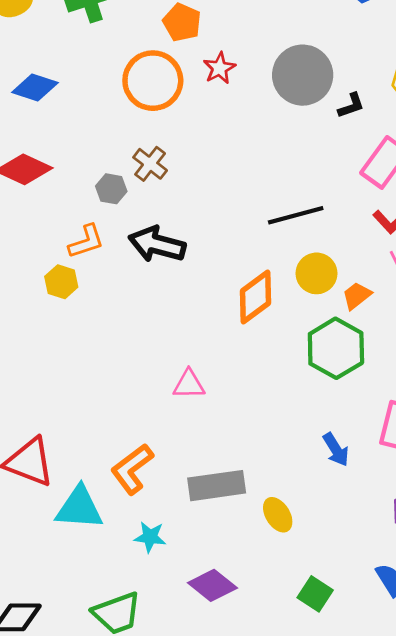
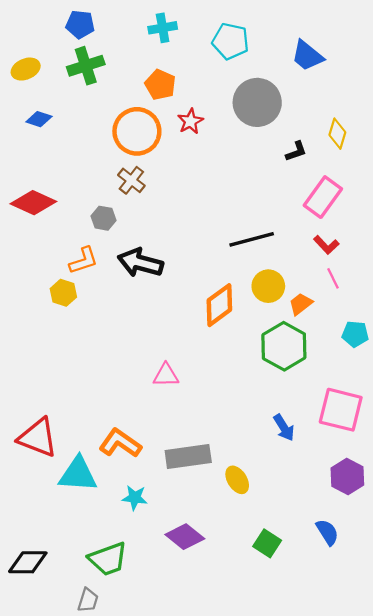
gray circle: (303, 75) -> (257, 102), moved
blue diamond: (35, 88) -> (39, 119), moved, size x0.7
brown cross: (150, 164) -> (131, 180), moved
orange L-shape: (132, 469) -> (120, 443), turned 72

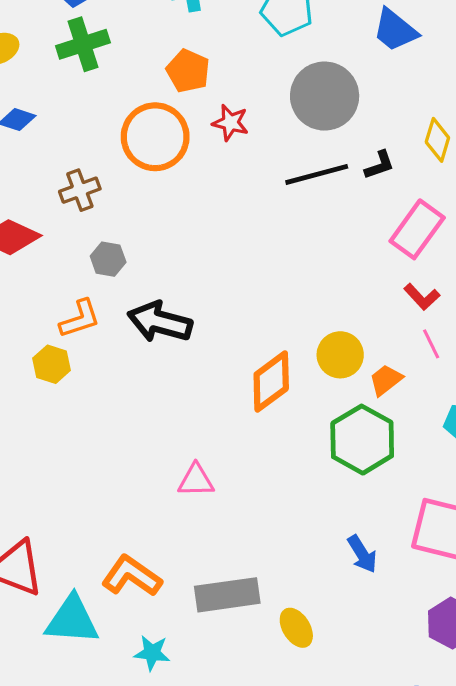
red star: (190, 121) -> (230, 123), turned -30
brown cross: (131, 180) -> (80, 190), moved, turned 32
black line: (252, 239) -> (317, 174), moved

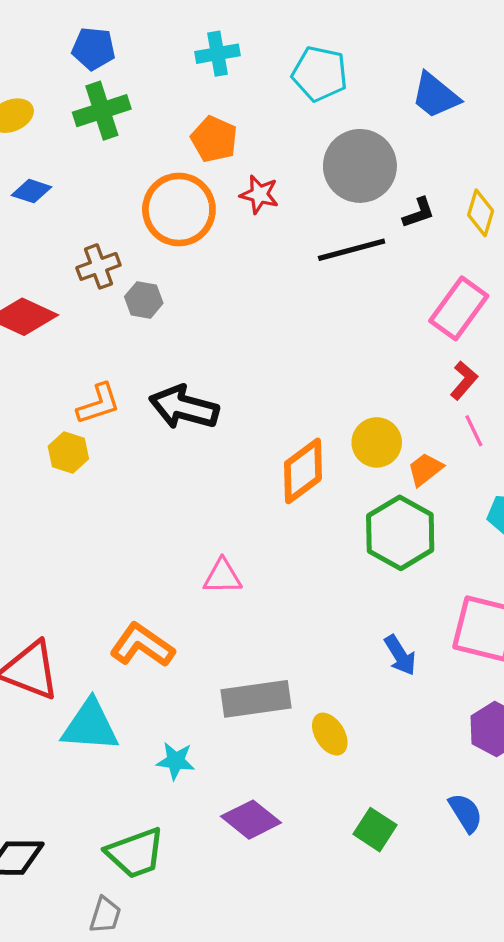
black L-shape: (379, 165) -> (419, 213), moved
gray hexagon: (108, 259) -> (144, 300), moved
red L-shape: (422, 297) -> (464, 380), turned -96
orange L-shape: (132, 576) -> (142, 645), moved

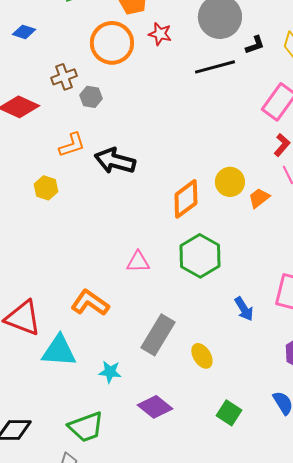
orange L-shape: (98, 404) -> (72, 145), moved
green hexagon: (400, 533) -> (200, 256), moved
gray rectangle: (256, 699) -> (158, 335), turned -51

